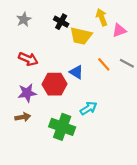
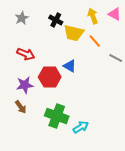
pink triangle: (119, 30) -> (115, 14), moved, turned 48
orange line: (104, 64) -> (95, 41), moved
cyan arrow: (89, 108) -> (81, 127), moved
brown arrow: (23, 117) -> (21, 107), turned 64

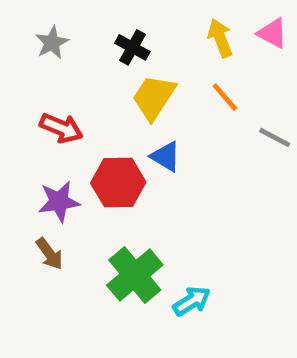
yellow trapezoid: (74, 33) -> (154, 97), moved, turned 110
green cross: (57, 116) -> (135, 275), turned 30

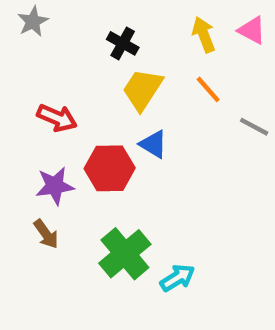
gray star: (52, 43) -> (33, 22), moved

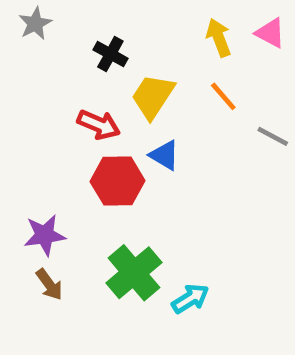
black cross: (123, 43) -> (110, 54), moved
red arrow: (57, 118) -> (99, 125), moved
purple star: (55, 186) -> (45, 235), moved
brown arrow: (46, 234) -> (49, 284), moved

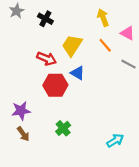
pink triangle: (270, 33) -> (127, 33), moved
black cross: (110, 54) -> (45, 19), moved
green cross: (134, 273) -> (63, 128), size x0.6
cyan arrow: (190, 299) -> (115, 141), moved

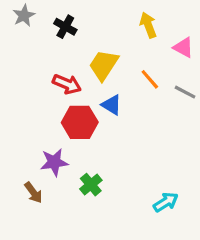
orange line: (105, 45) -> (150, 79), moved
purple star: (21, 111) -> (54, 162), moved

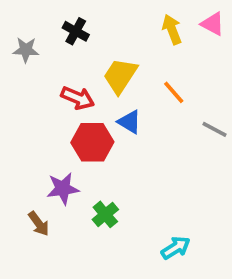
gray star: (24, 16) -> (26, 50), moved, turned 30
pink triangle: (183, 47) -> (213, 24), moved
gray line: (185, 92) -> (215, 129), moved
cyan arrow: (166, 202) -> (176, 248), moved

